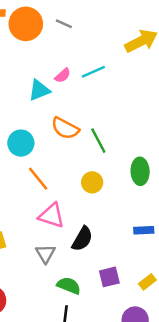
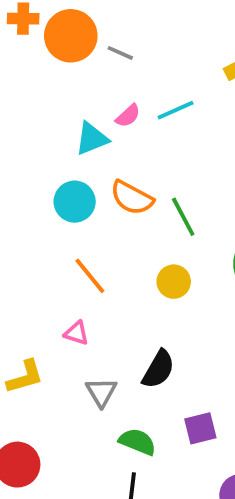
gray line: (64, 24) -> (120, 53), moved
cyan circle: (21, 143) -> (75, 202), moved
pink triangle: (52, 216) -> (76, 333), moved, size x0.6

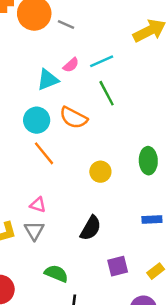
green line: (183, 217) -> (107, 93), moved
orange line: (90, 276) -> (44, 153), moved
gray triangle: (101, 392) -> (34, 231), moved
green semicircle: (137, 442) -> (56, 273), moved

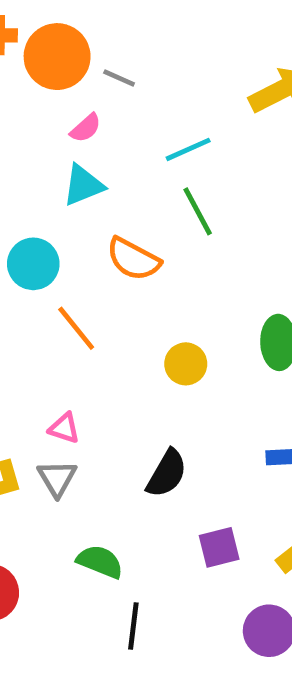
pink semicircle: (71, 65) -> (86, 128), moved
cyan circle: (37, 120) -> (33, 264), moved

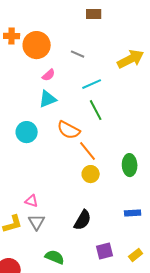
gray line: (119, 78) -> (78, 54), moved
orange line: (76, 328) -> (88, 151), moved
pink triangle: (64, 428) -> (32, 201), moved

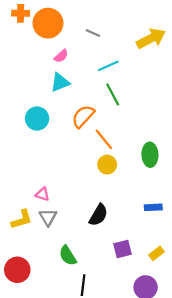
orange semicircle: (69, 130) -> (83, 116), turned 105
green semicircle: (55, 257) -> (68, 256), turned -144

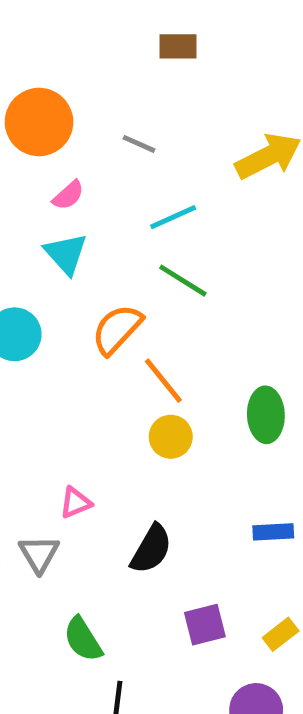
cyan triangle: (60, 82) -> (66, 254), turned -50
green line: (113, 94) -> (183, 281), turned -30
pink triangle: (42, 194) -> (76, 503), moved, turned -40

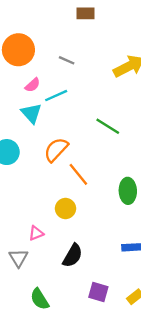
cyan line: (173, 217) -> (56, 96), moved
green line: (183, 281) -> (108, 126), moved
yellow circle: (171, 437) -> (65, 208), moved
purple square: (205, 625) -> (98, 292), turned 30

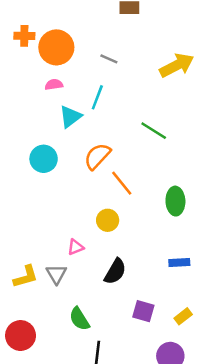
pink semicircle: (33, 85) -> (54, 85), moved, turned -147
cyan line: (56, 96) -> (97, 97), turned -45
cyan triangle: (31, 113) -> (70, 117), turned 35

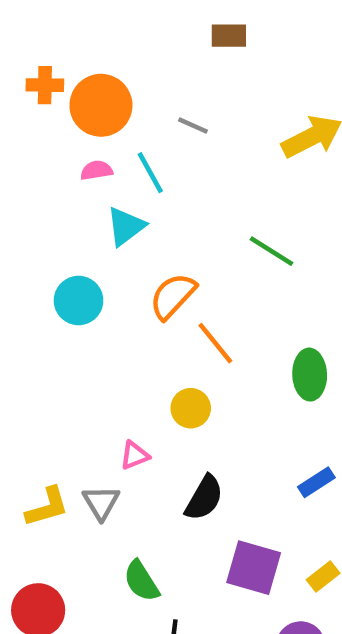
cyan line: (97, 97) -> (150, 173), moved, turned -50
blue rectangle: (179, 263) -> (316, 482), turned -30
purple square: (143, 311) -> (254, 568), size x1.4

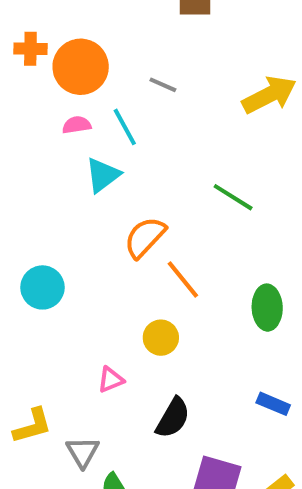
cyan circle: (79, 301) -> (42, 287), moved
blue rectangle: (316, 482) -> (273, 404), turned 56
gray triangle: (101, 502) -> (83, 452), moved

